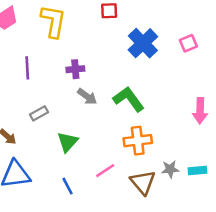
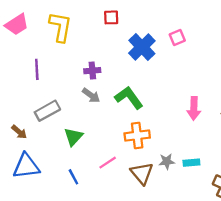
pink square: (188, 43) -> (177, 38), moved
purple cross: (75, 69) -> (92, 71), moved
gray rectangle: (39, 113) -> (47, 111), size x1.5

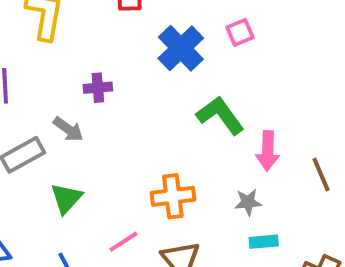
gray arrow: (91, 95) -> (68, 129), moved
green L-shape: (129, 98) -> (220, 115), moved
gray star: (167, 161) -> (248, 202), moved

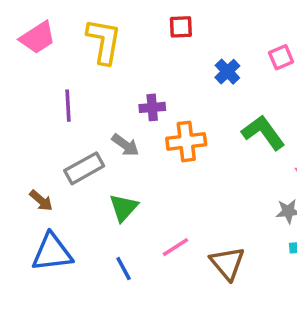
blue cross: (181, 48) -> (227, 72), size x0.6
orange cross: (173, 196) -> (186, 141), moved

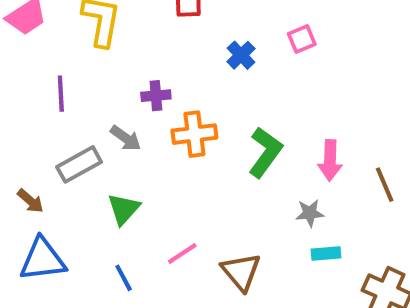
green L-shape: (263, 132) -> (265, 152), moved, turned 72

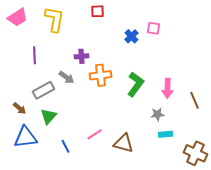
pink square: (302, 39) -> (153, 28), turned 32
blue cross: (241, 55) -> (131, 36), moved
green triangle: (124, 209) -> (48, 116), moved
brown triangle: (241, 272) -> (123, 143), turned -35

